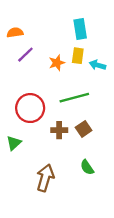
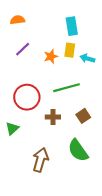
orange semicircle: (15, 32) -> (17, 20), moved
brown square: (84, 129) -> (83, 116), moved
green semicircle: (87, 167) -> (78, 150), size x1.6

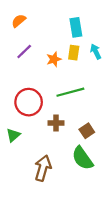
orange semicircle: (17, 20) -> (19, 21), turned -32
cyan arrow: (87, 58) -> (96, 52), moved, turned 48
brown square: (83, 116) -> (87, 131), moved

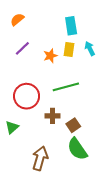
brown square: (87, 131) -> (73, 125), moved

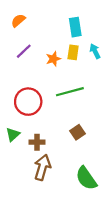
brown cross: (52, 116) -> (37, 142), moved
green semicircle: (77, 149) -> (86, 178), moved

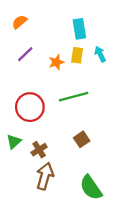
brown cross: (37, 142) -> (39, 150), turned -32

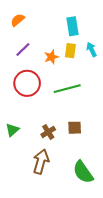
red circle: (30, 107) -> (27, 83), moved
brown square: (82, 139) -> (75, 128), turned 32
brown cross: (39, 150) -> (48, 132), moved

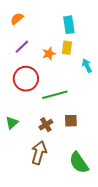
cyan arrow: (92, 50) -> (87, 66), moved
green line: (67, 89) -> (55, 95), moved

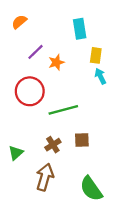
purple line: (22, 47) -> (35, 52), moved
yellow rectangle: (67, 48) -> (96, 55), moved
green triangle: (12, 123) -> (16, 153), moved

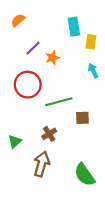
yellow rectangle: (96, 55) -> (91, 42), moved
brown square: (82, 140) -> (82, 118), moved

